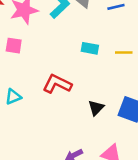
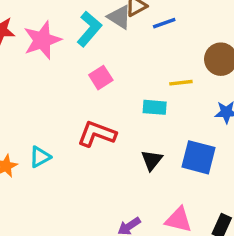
pink square: (14, 46) -> (101, 78), moved, turned -35
cyan rectangle: (90, 48) -> (155, 107), moved

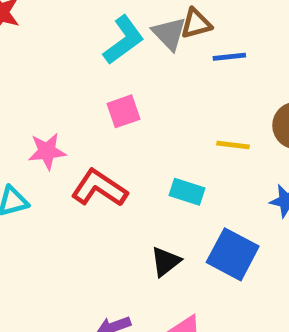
pink star: (42, 40) -> (47, 151), moved, size x0.7
cyan rectangle: (155, 107) -> (187, 192), moved
black triangle: (152, 160) -> (166, 262), moved

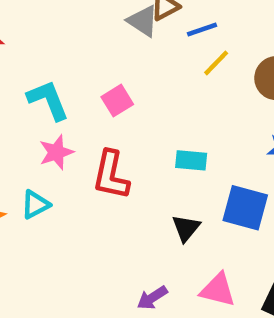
cyan L-shape: (124, 40) -> (48, 100), moved, turned -63
yellow line: (233, 145) -> (216, 63), moved, turned -40
red L-shape: (99, 188) -> (111, 175), turned -99

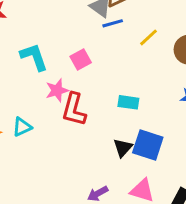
blue line: (202, 30) -> (113, 23), moved
pink star: (56, 152) -> (57, 90), moved
blue square: (245, 208) -> (148, 145), moved

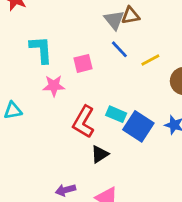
blue line: (113, 23) -> (119, 49), moved, turned 48
red L-shape: (74, 109) -> (84, 122), moved
blue square: (148, 145) -> (138, 126), moved

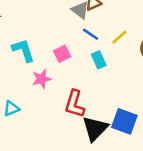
cyan rectangle: (116, 114) -> (99, 60), moved, turned 56
blue square: (138, 126) -> (124, 121), moved
black triangle: (100, 154) -> (95, 129), size x1.6

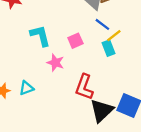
yellow line: (119, 37) -> (114, 36), moved
pink star: (42, 79) -> (55, 63), turned 30

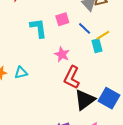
blue line: (102, 24) -> (85, 28), moved
pink square: (75, 41) -> (62, 19), moved
pink star: (55, 63) -> (62, 54), moved

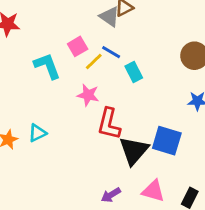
yellow line: (103, 35) -> (94, 61), moved

